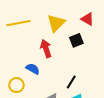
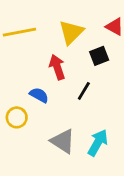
black line: (71, 82) -> (84, 91), moved

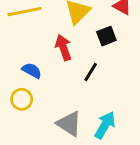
blue semicircle: (39, 95) -> (32, 71), moved

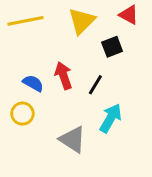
red arrow: (63, 48) -> (63, 76), moved
cyan arrow: (105, 125) -> (111, 118), moved

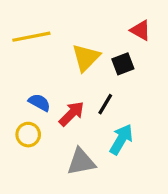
yellow triangle: (82, 21) -> (86, 58), moved
red arrow: (63, 76) -> (71, 114), moved, turned 64
gray triangle: (73, 139) -> (81, 162), turned -44

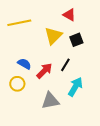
red triangle: (140, 30) -> (69, 15), moved

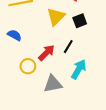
blue semicircle: (24, 64) -> (14, 35), moved
yellow circle: (17, 84) -> (28, 66), moved

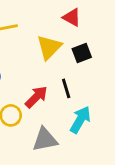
black line: (68, 47) -> (66, 88), turned -48

